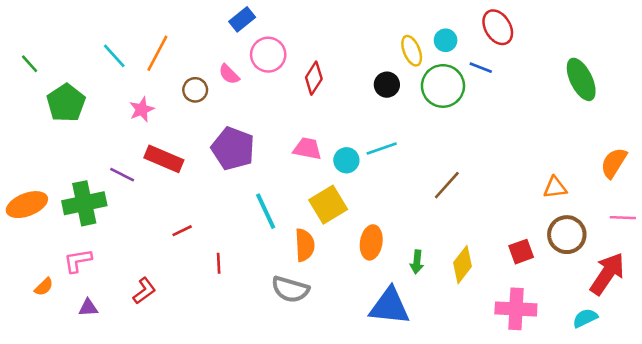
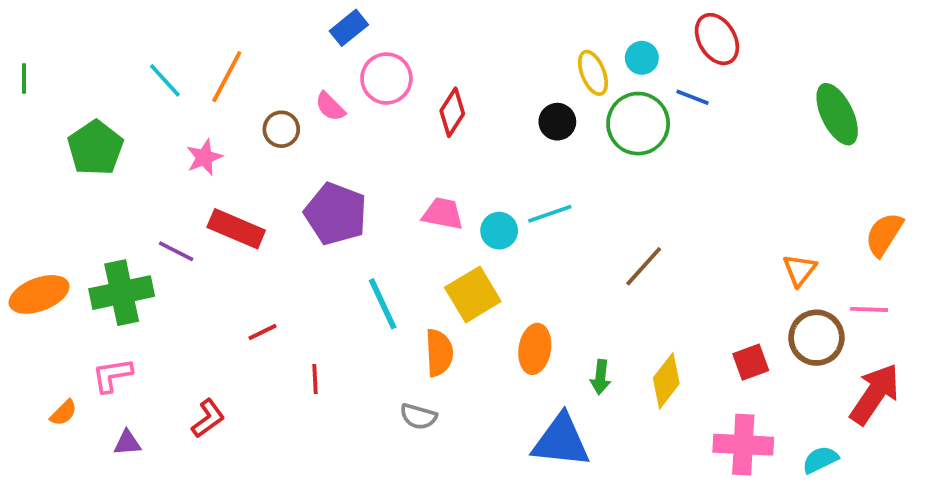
green line: (30, 64) -> (24, 78), moved, turned 42
orange triangle: (555, 188) -> (800, 270), turned -45
pink line: (623, 218) -> (869, 309), moved
gray semicircle: (290, 289) -> (418, 417), size x0.7
cyan semicircle: (585, 318) -> (820, 460), moved

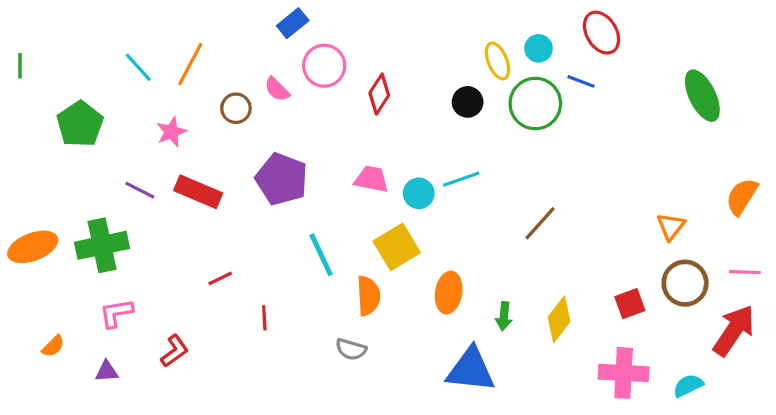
purple line: (176, 251) -> (140, 190), moved
pink line: (869, 309) -> (745, 272), moved
pink L-shape: (112, 375) -> (116, 313), moved

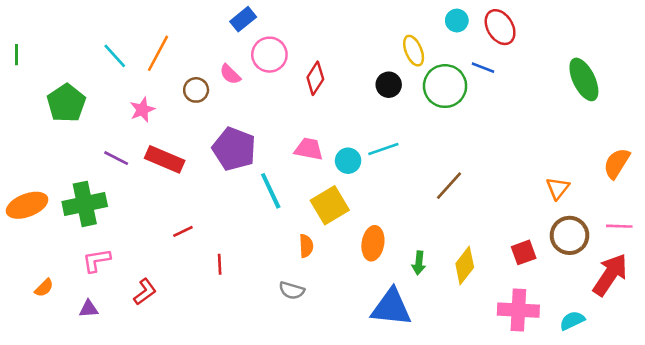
cyan circle: (538, 48) -> (457, 21), moved
cyan line: (321, 255) -> (271, 191), moved
orange semicircle: (368, 296) -> (306, 246), size x0.7

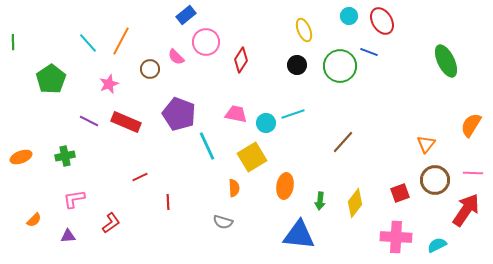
yellow ellipse: (414, 51) -> (304, 30), moved
green cross: (85, 204) -> (65, 156), size x0.6
orange ellipse: (27, 205) -> (21, 157), size x0.7

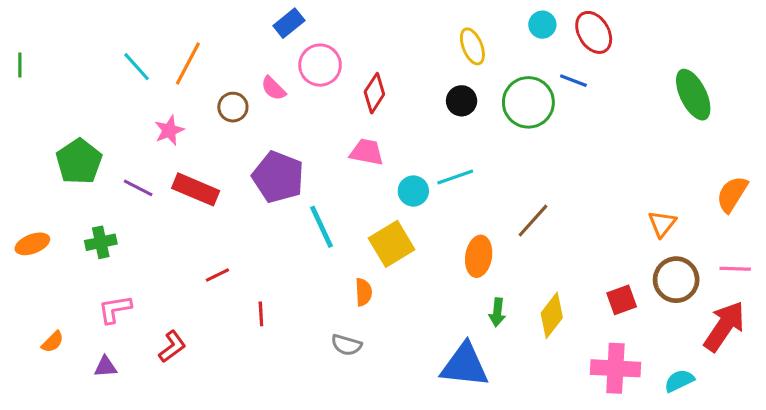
green pentagon: (51, 79) -> (79, 161), moved
pink trapezoid: (236, 114) -> (367, 152), moved
orange ellipse: (285, 186) -> (479, 256), moved

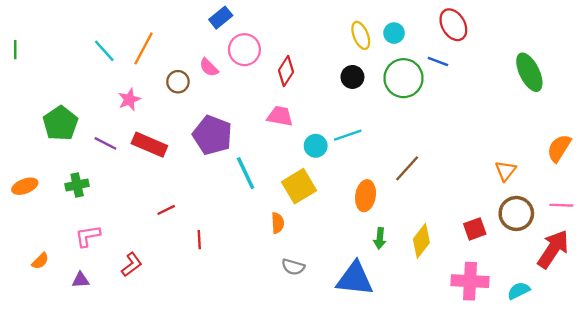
cyan circle: (542, 25) -> (394, 33), moved
gray semicircle: (346, 345) -> (293, 267), moved

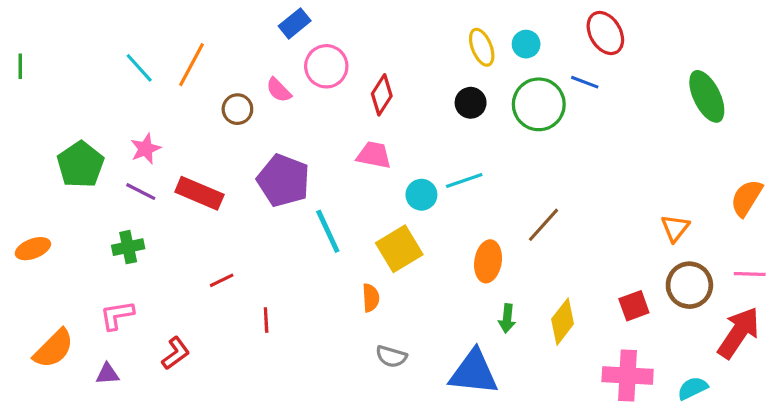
pink star: (129, 100) -> (146, 149), moved
green cross: (77, 185) -> (128, 247), moved
orange semicircle: (40, 261) -> (54, 349), size x1.8

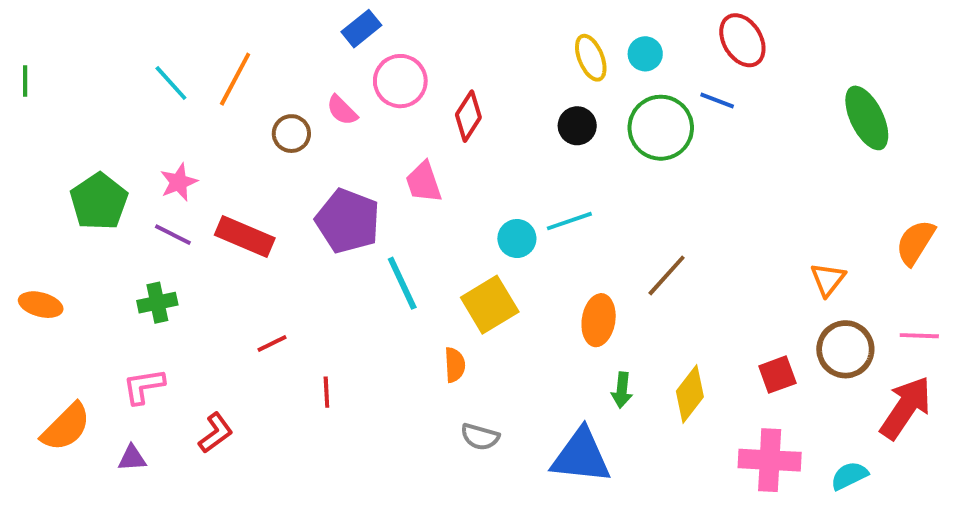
pink trapezoid: (374, 155) -> (424, 182), moved, turned -120
orange ellipse: (33, 249) -> (41, 305), turned 36

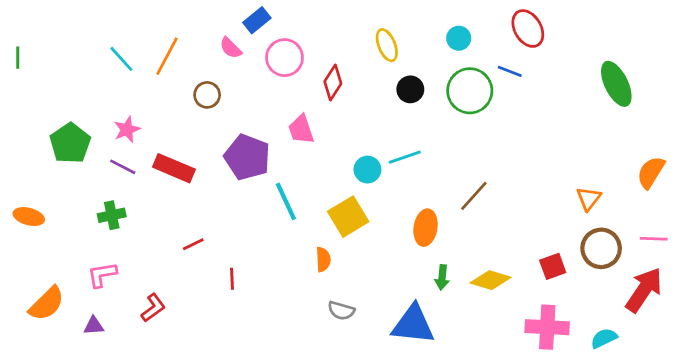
yellow ellipse: (591, 58) -> (387, 45), moved
pink semicircle: (342, 110) -> (231, 48), moved
yellow diamond: (690, 394) -> (491, 280), turned 69

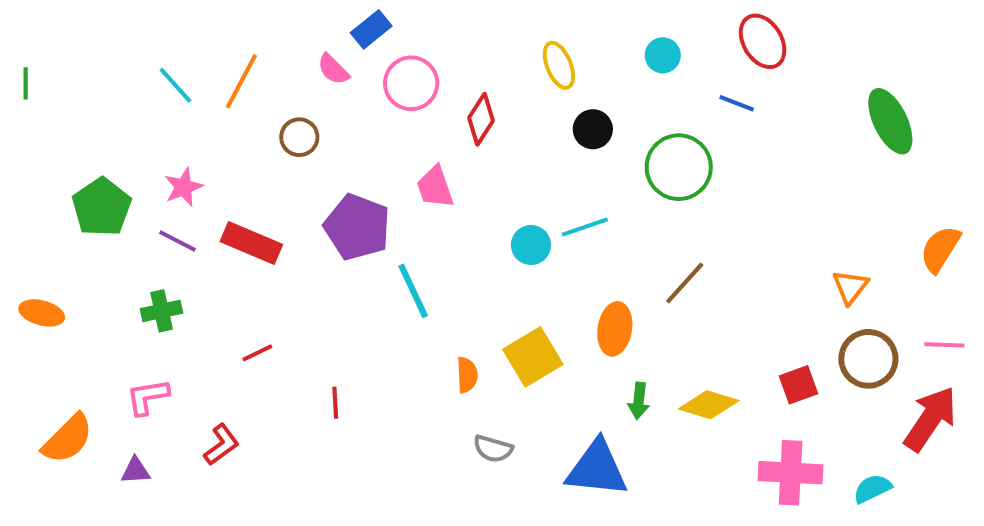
green circle: (470, 91) -> (679, 167), moved
yellow square: (348, 217) -> (533, 357), moved
red line: (193, 244) -> (257, 353), moved

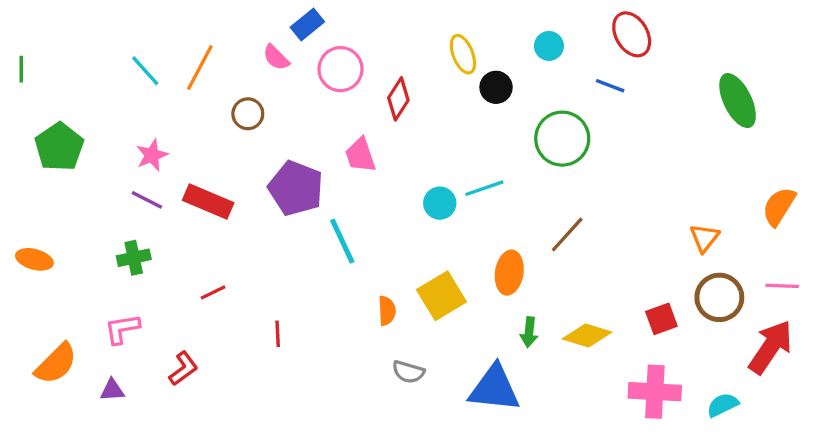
black circle: (593, 129) -> (496, 87), moved
green pentagon: (102, 207) -> (59, 147), moved

